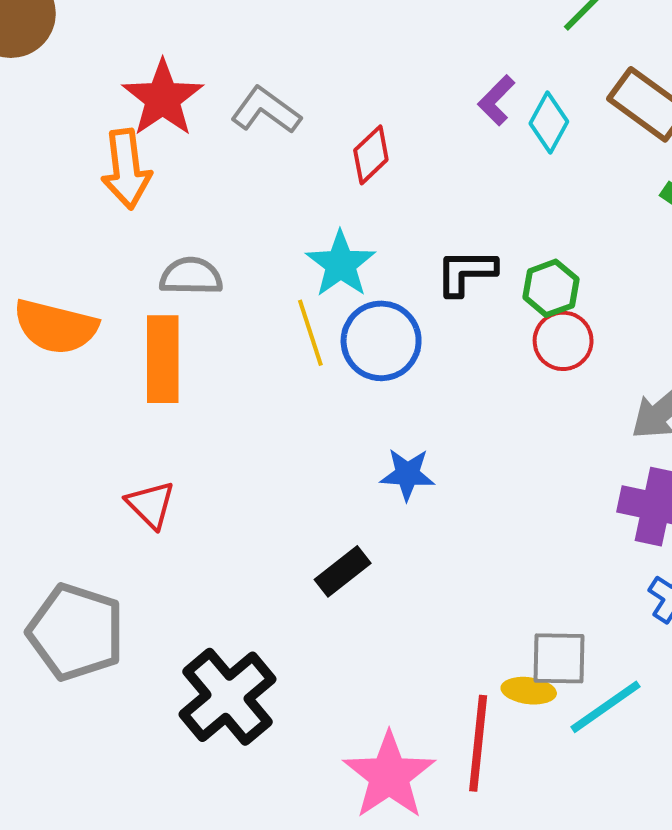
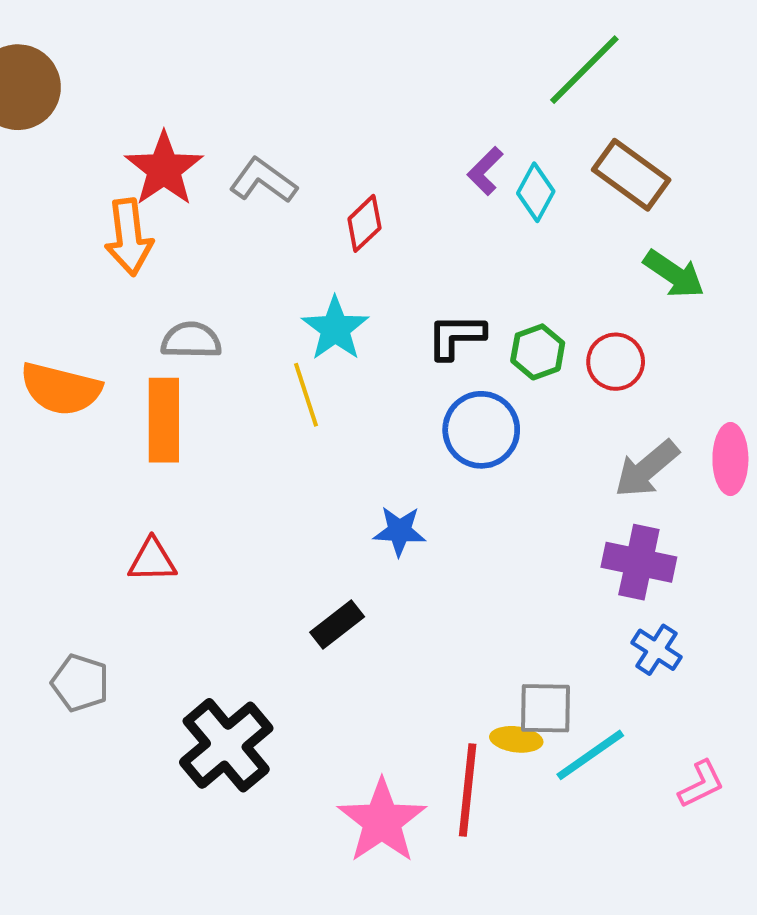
blue circle: (381, 341) -> (481, 430), moved
red circle: (563, 341) -> (616, 362), moved
red triangle: (151, 505) -> (152, 560), turned -46
gray pentagon: (76, 632) -> (80, 683), size x0.6

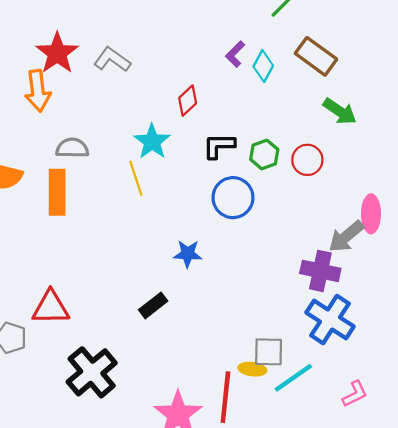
red diamond: (364, 223) -> (188, 101), moved
gray arrow: (647, 469) -> (346, 236), moved
red triangle: (152, 560) -> (51, 308), moved, size x1.4
blue cross: (656, 650) -> (330, 319), size x1.8

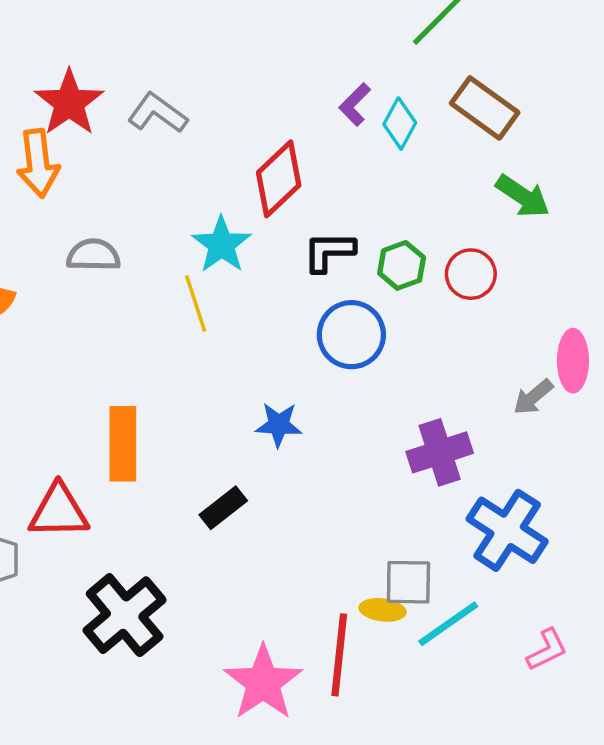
red diamond: (188, 101) -> (279, 179), size x1.5
orange rectangle: (57, 192) -> (123, 444), moved
gray arrow: (346, 236) -> (533, 397), size x0.7
purple cross: (320, 271) -> (440, 452), moved, turned -30

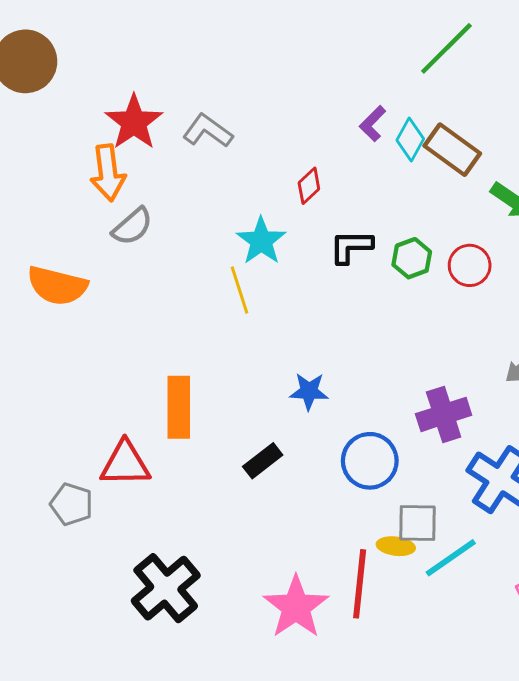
brown rectangle: (485, 108) -> (452, 150), moved
red diamond: (279, 179) -> (309, 186), size x0.6
gray semicircle: (93, 255) -> (132, 226), moved, turned 138
blue circle: (351, 335) -> (370, 461), moved
black cross: (125, 615) -> (166, 588), moved

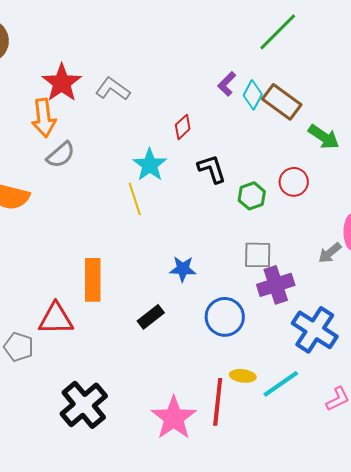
black L-shape: (351, 247) -> (212, 169), turned 72
green hexagon: (412, 258) -> (252, 196), moved
gray square: (418, 523) -> (258, 255), moved

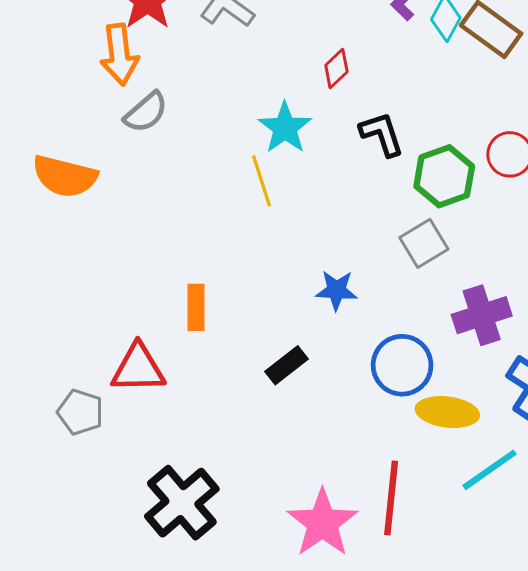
green hexagon: (252, 196) -> (444, 176), size x1.4
gray square: (258, 255) -> (424, 243), moved, turned -32
orange rectangle: (93, 280) -> (196, 307), size x0.7
yellow ellipse: (243, 376) -> (447, 412), moved, size x1.5

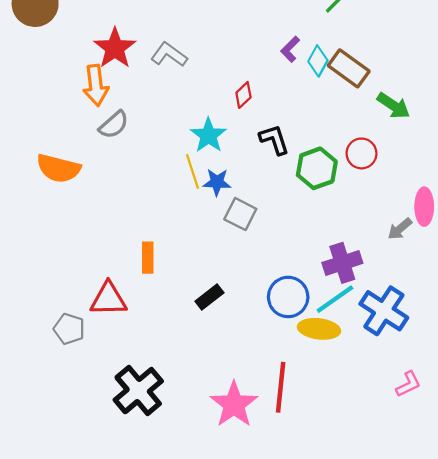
gray square: (424, 243) -> (240, 214), moved, turned -32
blue star: (336, 290) -> (217, 182), moved
cyan line: (490, 470) -> (335, 299), moved

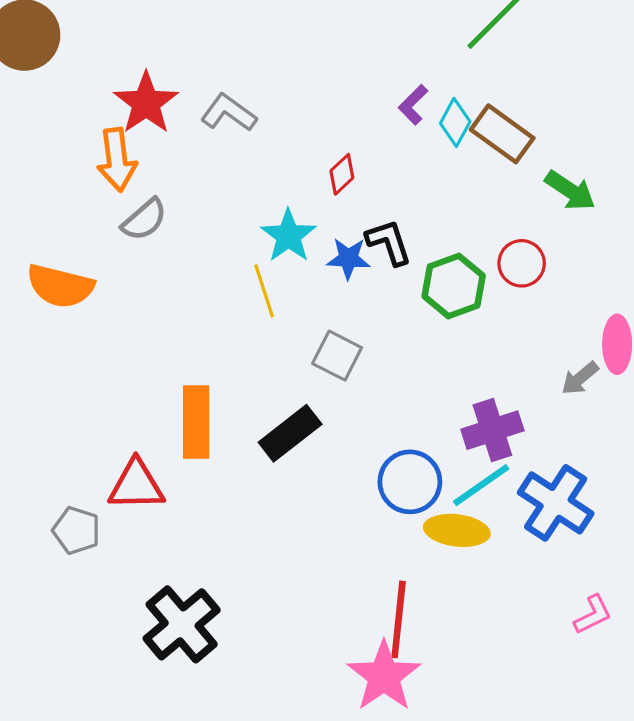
blue star: (217, 182) -> (348, 258), moved
orange rectangle: (148, 258) -> (196, 422), size x1.5
black rectangle: (209, 297) -> (290, 433), moved, size x1.4
pink star: (234, 404) -> (384, 676), moved

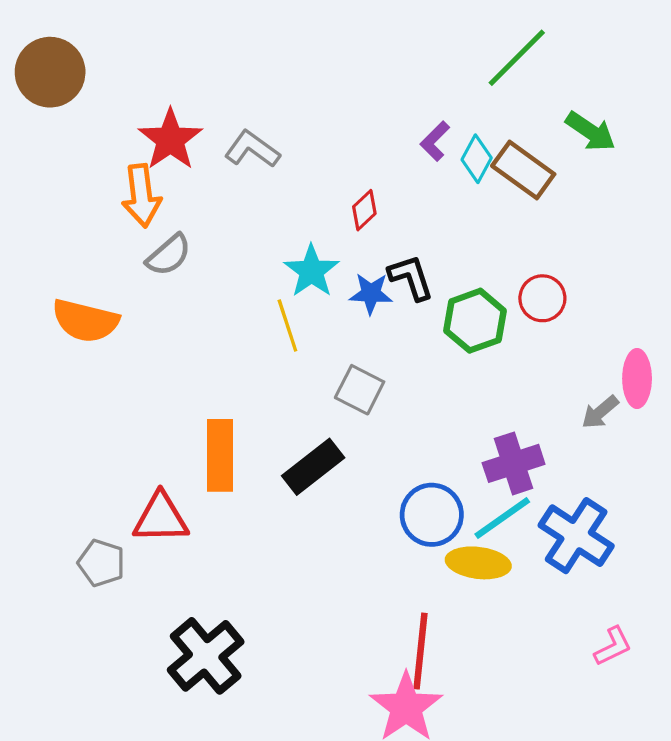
green arrow: (570, 190) -> (591, 132), moved

